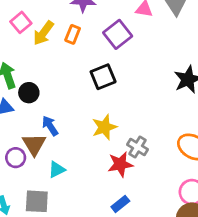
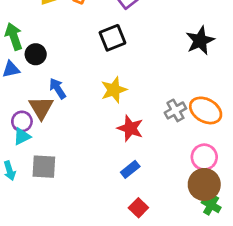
gray cross: (138, 147) -> (175, 110), moved, turned 30
red star: (120, 164) -> (130, 128), turned 30
cyan triangle: (57, 170) -> (22, 136), moved

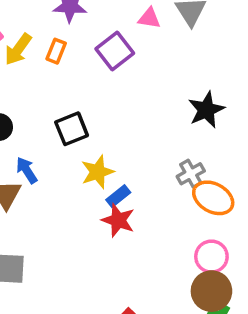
black square: (112, 38) -> (72, 129), moved
gray cross: (175, 110) -> (191, 174), moved
blue rectangle: (130, 169) -> (118, 196), moved

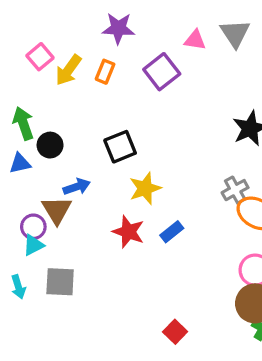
blue arrow: (27, 170) -> (77, 187), turned 104
blue rectangle: (118, 196) -> (172, 232), moved
red star: (118, 220) -> (128, 232), moved

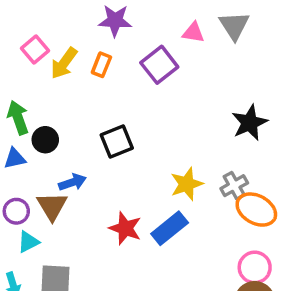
yellow star: (145, 188) -> (187, 184), moved
purple circle: (33, 227) -> (16, 211), moved
blue rectangle: (172, 232) -> (170, 228), size x1.5

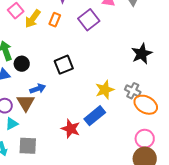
gray cross: (234, 186) -> (133, 91), turned -35
red star: (125, 228) -> (71, 129), moved

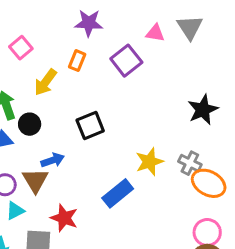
yellow arrow: (33, 19) -> (45, 82), moved
blue rectangle: (95, 116) -> (118, 193), moved
red star: (71, 129) -> (64, 218), moved

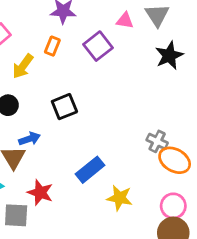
black star: (203, 110) -> (169, 55), moved
yellow star: (149, 162) -> (120, 198), moved, turned 30

